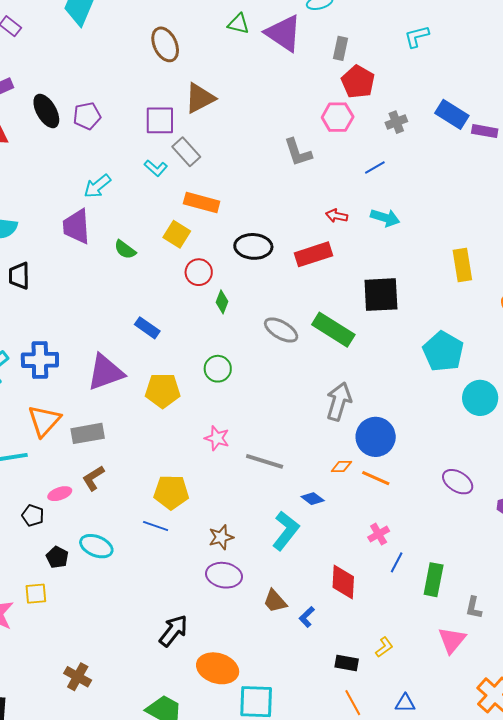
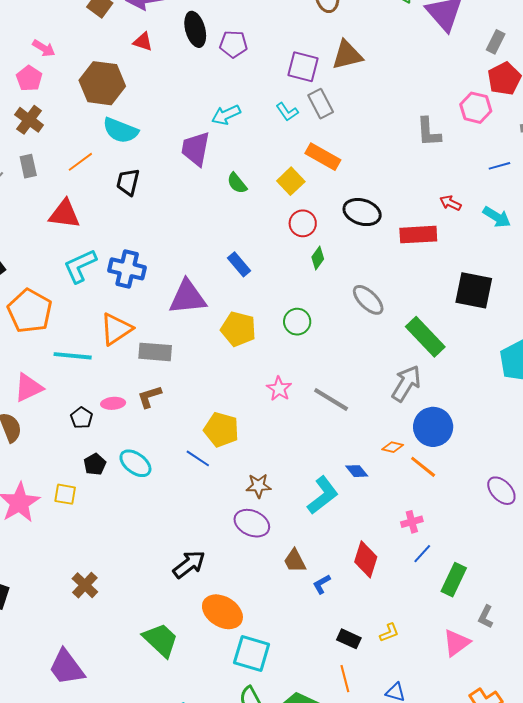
green rectangle: (333, 330) -> (425, 337), moved
gray line: (265, 461) -> (331, 399), moved

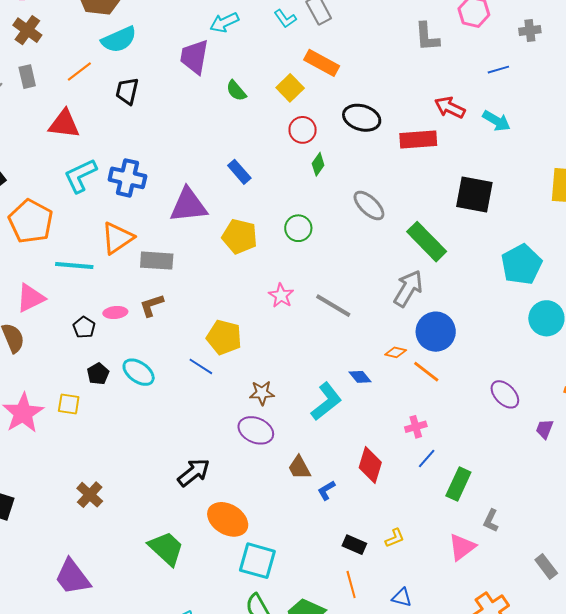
cyan semicircle: (120, 130) -> (119, 39), turned -45
red arrow: (450, 203) -> (450, 107), size x1.4

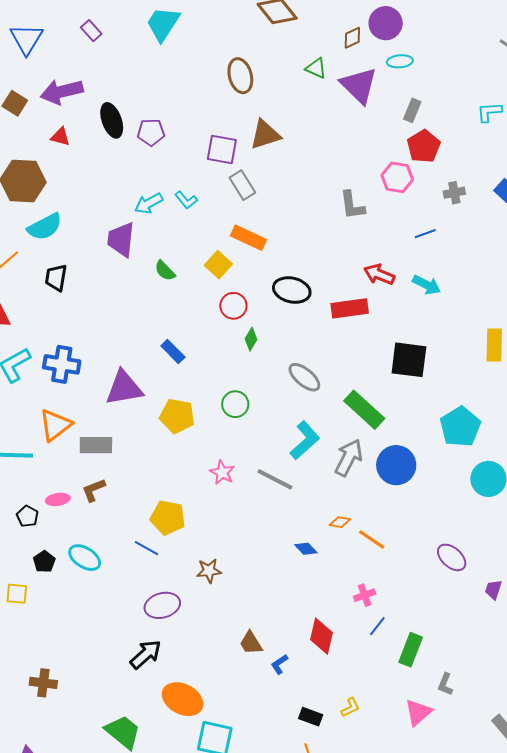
cyan L-shape: (285, 19) -> (186, 200), moved
blue circle: (436, 332) -> (396, 465), moved
cyan L-shape: (326, 402) -> (305, 440), moved
purple ellipse: (256, 430) -> (162, 605), moved, turned -36
brown cross: (90, 495) -> (43, 683), turned -32

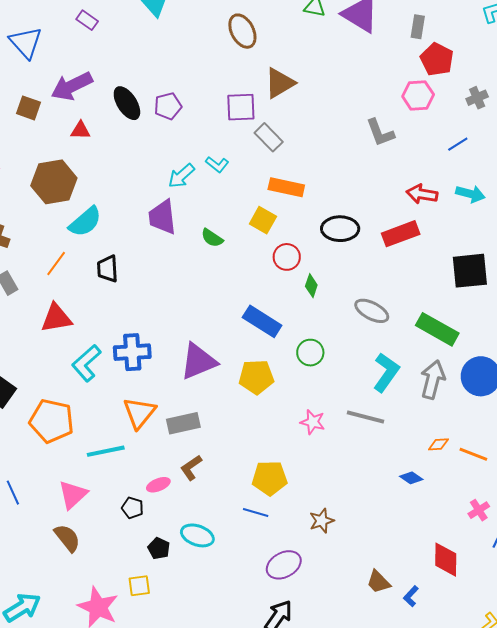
blue rectangle: (173, 351) -> (262, 321), moved, size x1.5

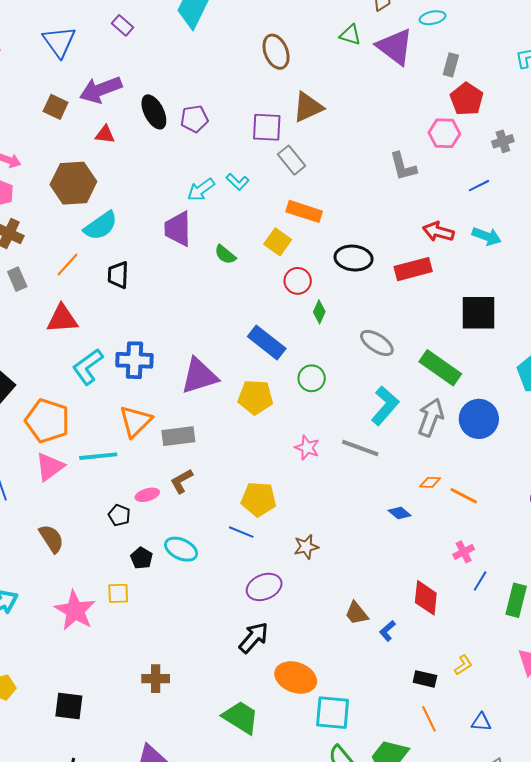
pink triangle: (73, 495) -> (50, 467), moved

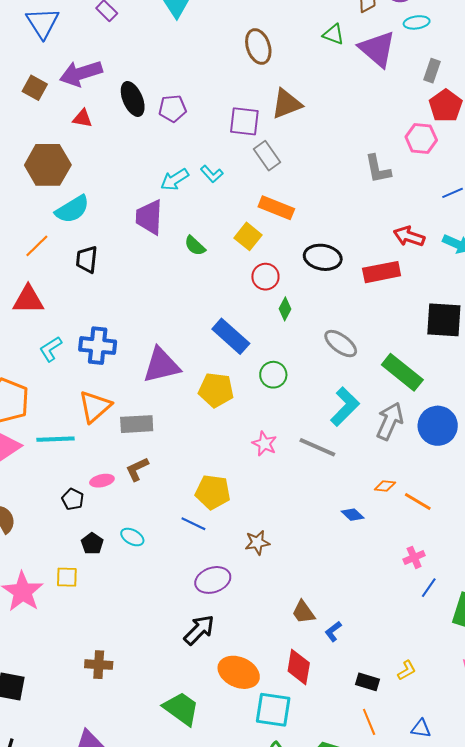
cyan L-shape: (88, 367) -> (51, 349), size x0.7
cyan ellipse: (181, 549) -> (132, 537), size x0.7
red diamond: (426, 598) -> (299, 667), moved

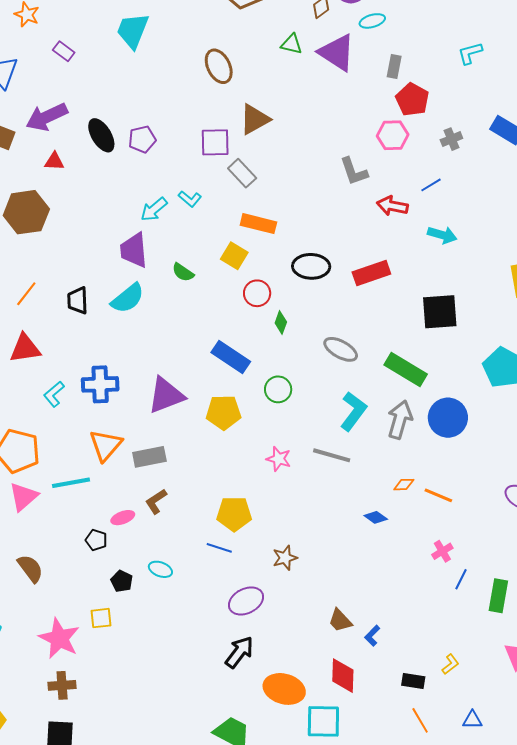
cyan semicircle: (72, 209) -> (128, 298), moved
red arrow: (409, 236) -> (392, 206), moved
brown cross: (99, 665) -> (62, 685), moved

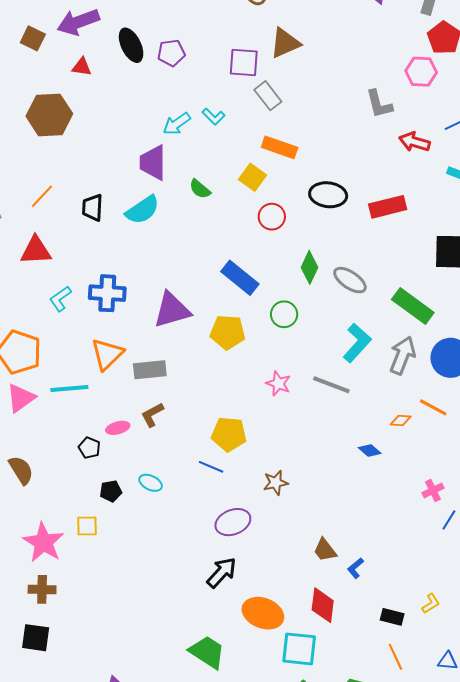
green diamond: (281, 323) -> (310, 267), moved, size x1.4
orange line: (438, 495) -> (433, 407), moved
black pentagon: (122, 581) -> (111, 491), turned 30

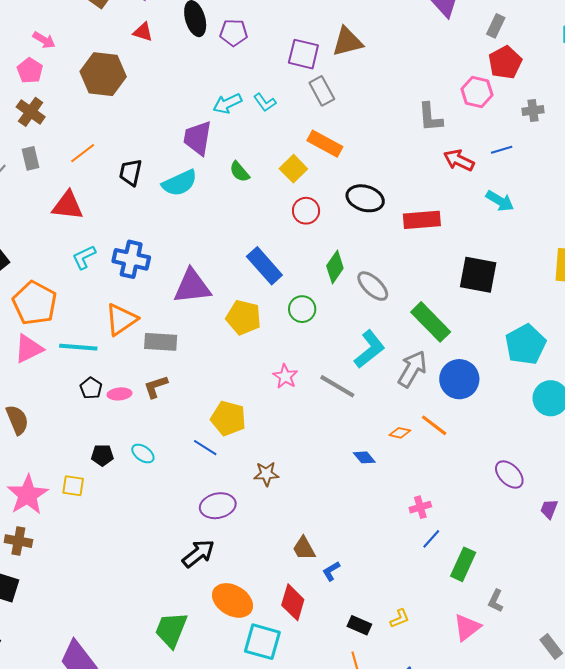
black pentagon: (89, 448) -> (91, 388), moved
green trapezoid: (207, 652) -> (171, 630), turned -111

